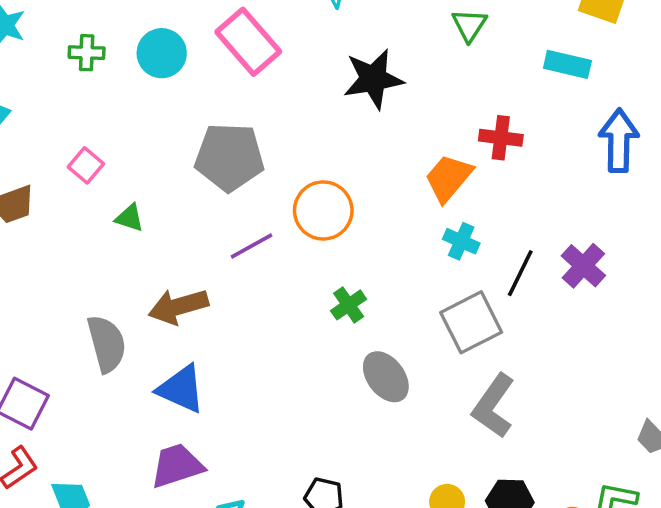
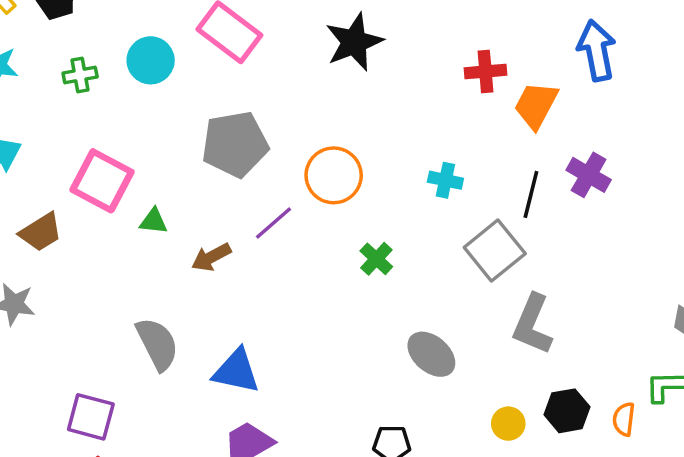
pink square: (86, 165) -> (102, 181), size x1.8
orange trapezoid: (449, 178) -> (536, 105), moved
cyan cross: (461, 241) -> (445, 180), moved
brown arrow: (178, 306) -> (211, 257), moved, size x0.7
gray ellipse: (386, 377) -> (431, 354), moved

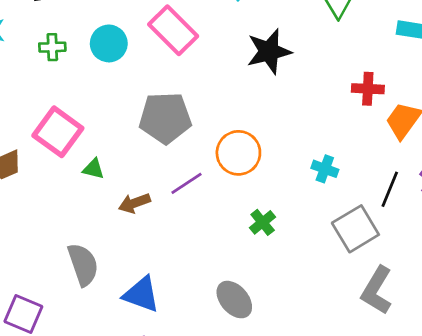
gray ellipse: (431, 354) -> (234, 300), moved

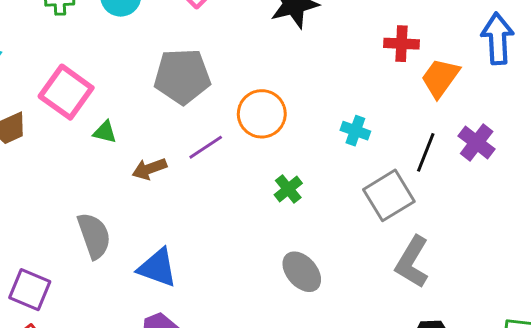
gray ellipse: (234, 300) -> (302, 272), moved

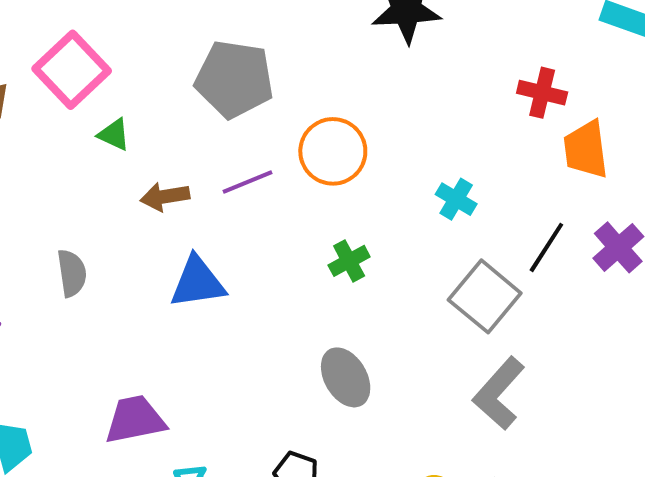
orange trapezoid: (440, 78) -> (586, 149), turned -54
gray square: (389, 195) -> (485, 296), turned -30
gray semicircle: (94, 236) -> (72, 273), size x0.7
blue triangle: (157, 268) -> (198, 282), moved, turned -39

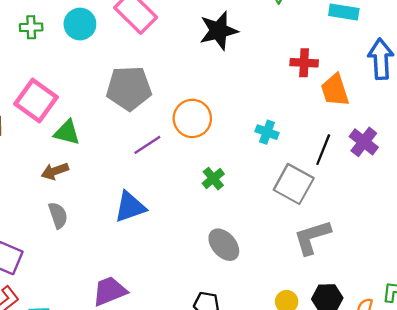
green triangle: (114, 134) -> (67, 132), size x1.4
brown arrow: (165, 197) -> (55, 171), moved
gray L-shape: (499, 393) -> (312, 237), turned 42

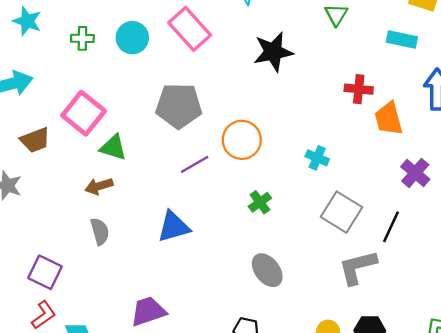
black line: (323, 150) -> (391, 227), moved

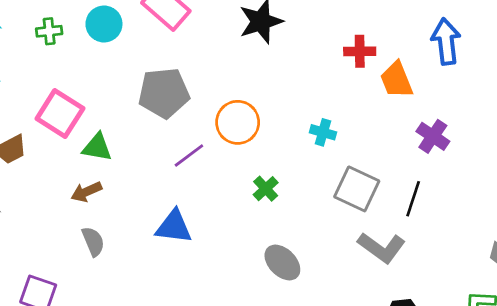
blue triangle: (174, 227) -> (174, 227), turned 30
gray L-shape: (358, 267) -> (381, 248), turned -123

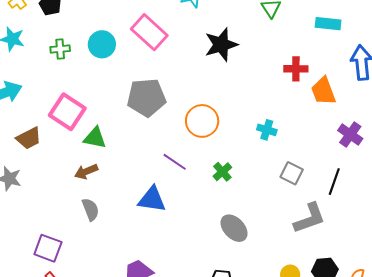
purple line: (189, 155) -> (175, 162), moved, turned 70
gray square: (357, 189) -> (292, 173), size x0.7
gray L-shape: (381, 248) -> (310, 218), turned -57

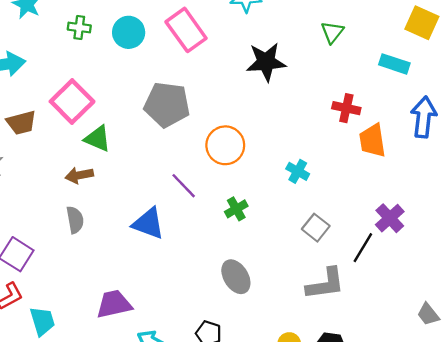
purple cross: (350, 134) -> (390, 218), moved

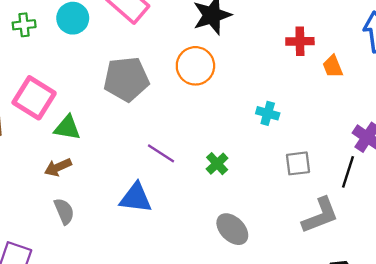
orange trapezoid: (373, 141) -> (333, 66), size x0.7
orange circle: (225, 145) -> (195, 66), moved
gray square: (316, 228) -> (298, 163), turned -32

